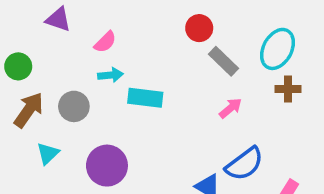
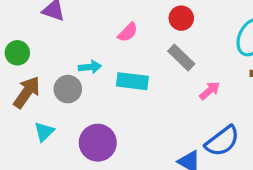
pink semicircle: (105, 42) -> (128, 32), moved
gray rectangle: (224, 61) -> (181, 58), moved
cyan arrow: (110, 75) -> (90, 67), moved

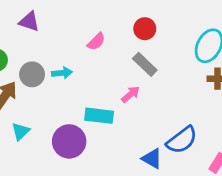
cyan rectangle: (132, 81) -> (99, 116), moved
gray circle: (68, 89) -> (32, 74), moved
pink arrow: (210, 91) -> (130, 94), moved

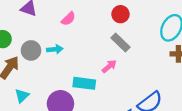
pink semicircle: (96, 42) -> (68, 19), moved

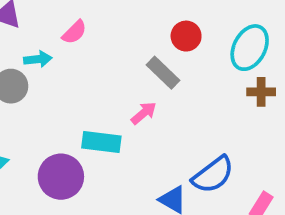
red circle: (120, 14) -> (186, 36), moved
cyan arrow: (55, 49) -> (38, 59), moved

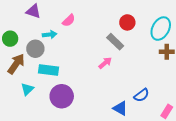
cyan rectangle: (101, 142) -> (49, 70), moved
blue semicircle: (213, 175) -> (141, 95), size x0.7

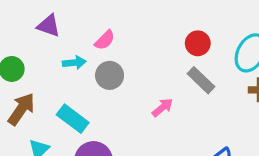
gray rectangle: (115, 42) -> (201, 80), moved
gray circle: (35, 49) -> (110, 75), moved
cyan rectangle: (49, 70) -> (73, 119), turned 30

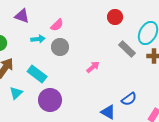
red circle: (198, 43) -> (115, 17), moved
gray rectangle: (201, 80) -> (127, 49), moved

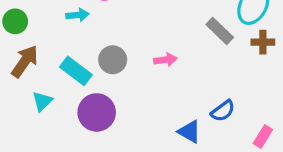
gray circle: (60, 47) -> (113, 60), moved
pink arrow: (93, 67) -> (165, 60), turned 32

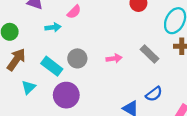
gray rectangle: (220, 31) -> (149, 54), moved

